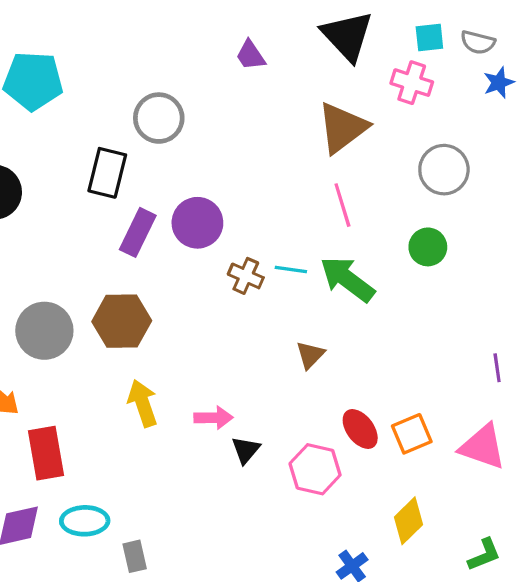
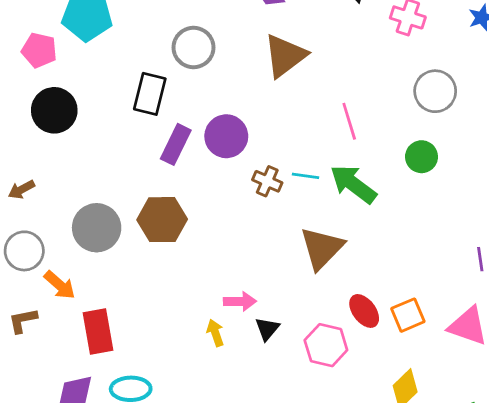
brown triangle: (342, 128) -> (285, 56), moved
brown triangle: (310, 355) -> (322, 248), size x1.8
yellow arrow: (143, 403) -> (215, 333), moved, size x0.7

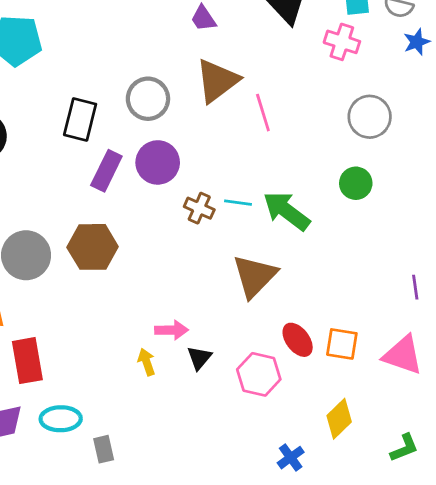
gray circle: (194, 47) -> (148, 99), moved
pink line: (349, 121) -> (263, 113), moved
orange square: (408, 315) -> (342, 344), turned 32

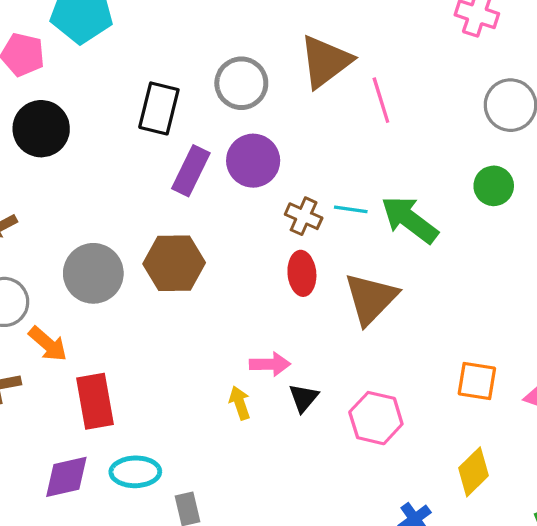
red ellipse: (298, 340) -> (302, 273), moved, turned 32

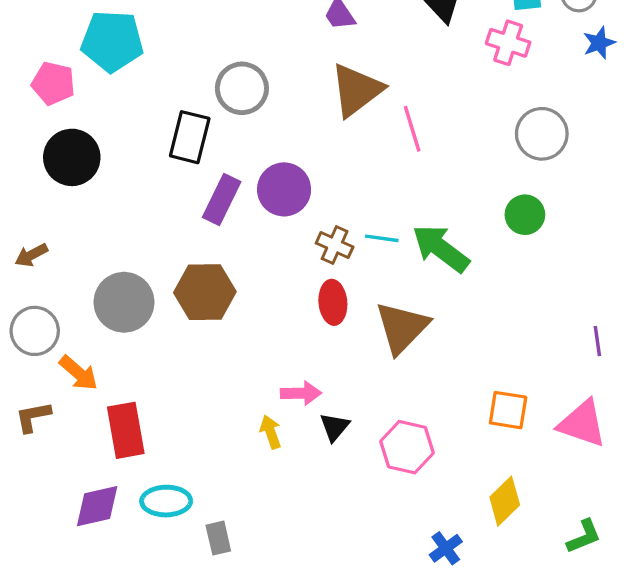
gray circle: (241, 83) -> (242, 88), moved

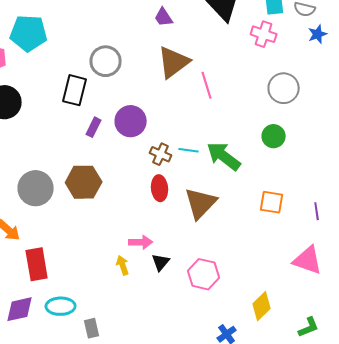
purple rectangle: (222, 200) -> (94, 127), size x0.7
orange square: (508, 410) -> (272, 202), moved

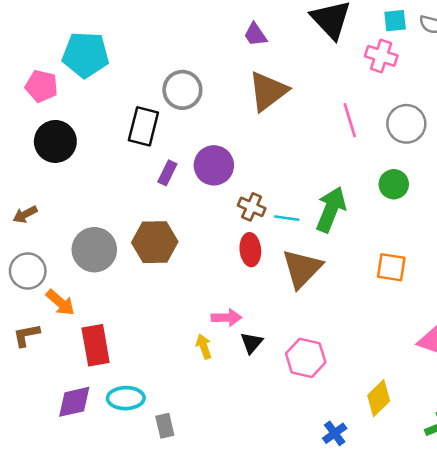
pink line: (207, 85) -> (350, 120), moved
cyan line: (189, 150) -> (287, 218), moved
green arrow: (224, 156) -> (331, 209), turned 75

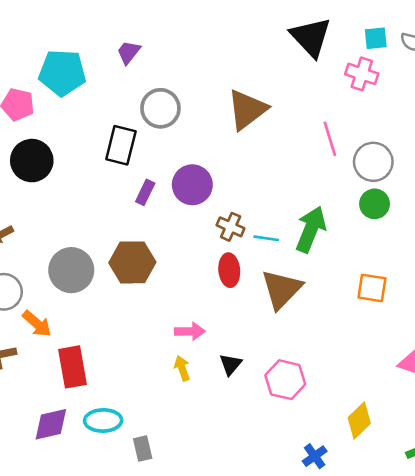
purple trapezoid: (255, 35) -> (129, 52), moved, turned 72
gray circle: (406, 124) -> (373, 162), moved
pink arrow: (226, 318) -> (190, 331), moved

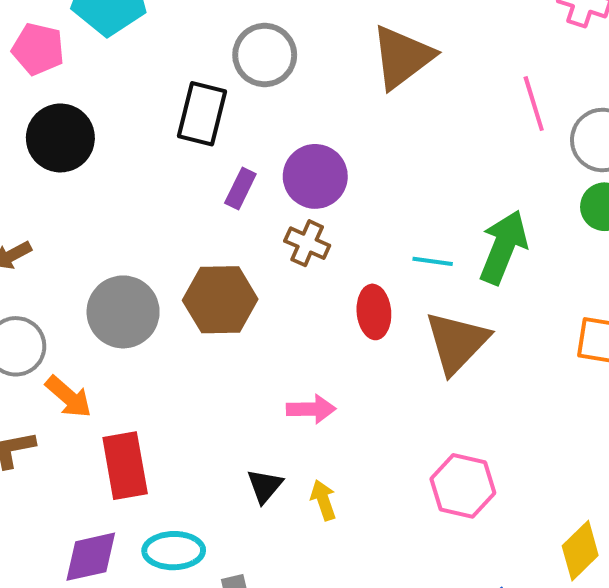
brown cross: (231, 227) -> (307, 243), moved
black triangle: (231, 364) -> (265, 486), moved
yellow arrow: (182, 368) -> (323, 500), moved

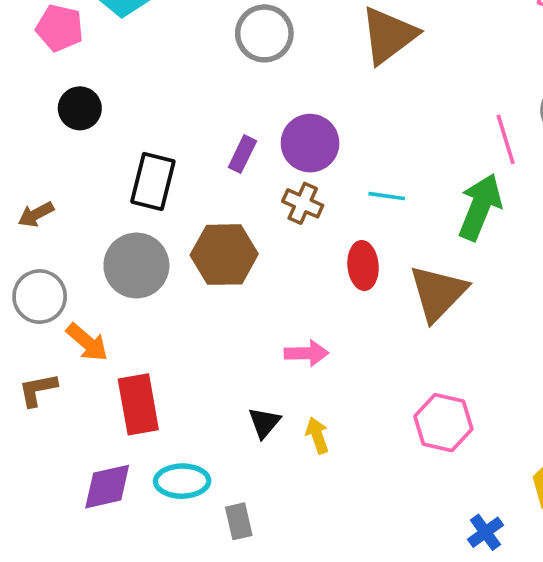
pink line: (534, 104) -> (506, 139), moved
black rectangle: (202, 114) -> (153, 181), moved
black circle: (60, 138) -> (80, 108), size x0.7
cyan line: (433, 261) -> (387, 196), moved

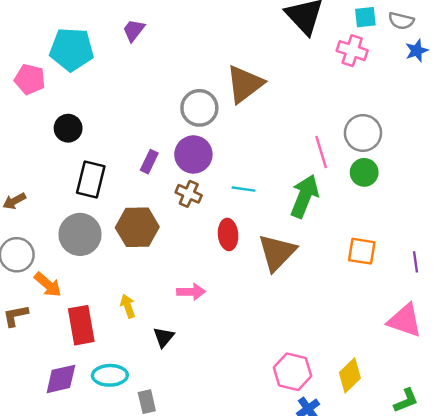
gray circle: (264, 33) -> (199, 108), moved
black circle: (80, 108) -> (68, 128), moved
pink hexagon: (443, 423) -> (293, 372), moved
yellow arrow: (317, 435) -> (128, 306), moved

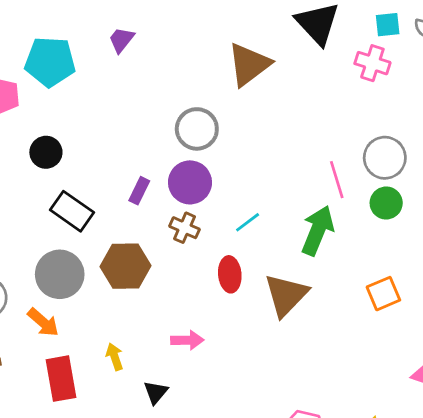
brown triangle: (245, 84) -> (249, 64), moved
black rectangle: (91, 180) -> (72, 211), turned -69
cyan line: (244, 189) -> (248, 222), turned -45
orange square: (362, 251) -> (383, 294), turned -32
orange arrow: (48, 285) -> (43, 322), moved

